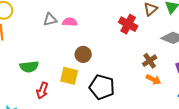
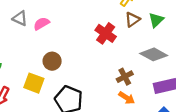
gray triangle: (50, 20) -> (20, 18), turned 32
pink semicircle: (70, 22) -> (41, 24), turned -40

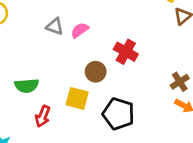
red cross: (106, 33) -> (126, 52), moved

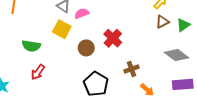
brown cross: (180, 82) -> (132, 69), moved
yellow square: (77, 98) -> (62, 29), moved

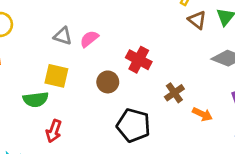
brown triangle: (162, 22) -> (197, 20), turned -40
yellow square: (62, 29) -> (56, 76), moved

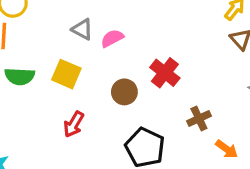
green semicircle: (36, 99) -> (20, 76), moved
red arrow: (54, 131) -> (74, 124), moved

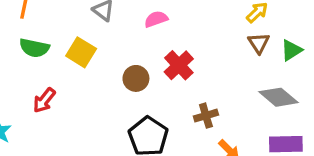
pink semicircle: (112, 38) -> (156, 19), moved
red arrow: (74, 124) -> (44, 100), moved

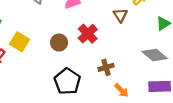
brown triangle: (259, 43) -> (120, 15), moved
yellow square: (81, 52) -> (19, 42), moved

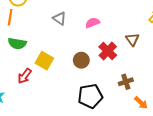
brown triangle: (120, 15) -> (132, 39), moved
black pentagon: (67, 81) -> (90, 96), turned 30

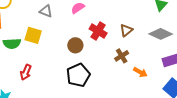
brown triangle: (132, 39) -> (126, 30), moved, turned 40
yellow square: (44, 61) -> (33, 35), moved
black pentagon: (90, 96) -> (78, 75), moved

